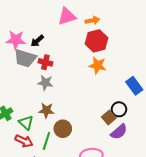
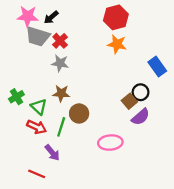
red cross: (45, 62) -> (60, 41), turned 32

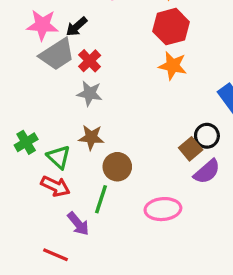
gray trapezoid: (38, 36) -> (57, 54), turned -50
green line: (61, 127) -> (101, 199), moved

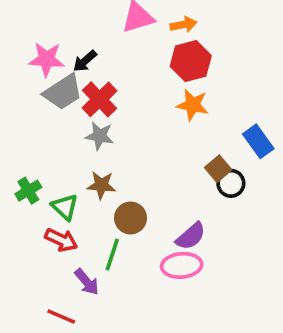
red cross: (90, 61) -> (99, 99), size x1.4
brown square: (191, 149) -> (218, 169), moved
purple semicircle: (207, 172) -> (191, 236), moved

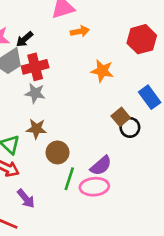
orange arrow: (183, 25) -> (80, 31), moved
red hexagon: (191, 61) -> (142, 39), moved
red cross: (99, 99) -> (35, 67), turned 30
green line: (112, 254) -> (69, 179), moved

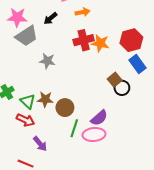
black arrow: (25, 39) -> (50, 18), moved
red hexagon: (142, 39) -> (131, 40), moved
red cross: (35, 67) -> (84, 40), moved
brown star: (36, 129) -> (45, 99), moved

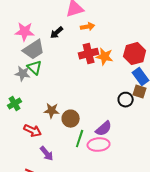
gray star: (47, 61) -> (23, 74), moved
brown square: (115, 80) -> (140, 92), moved, turned -32
green triangle: (28, 101) -> (35, 68), moved

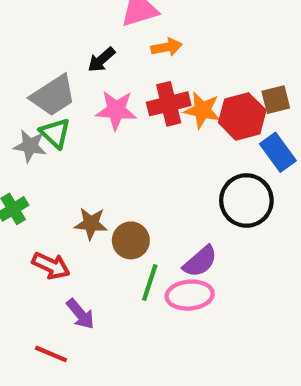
pink star: (25, 32) -> (116, 110), moved
red hexagon: (135, 54) -> (242, 116), moved
brown square: (140, 92) -> (276, 100), moved, turned -32
black circle: (126, 100) -> (246, 201), size x1.6

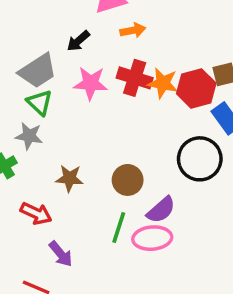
red cross: (169, 104) -> (135, 78), turned 32
gray star: (30, 146) -> (29, 136), moved
brown circle: (131, 240) -> (128, 180), moved

